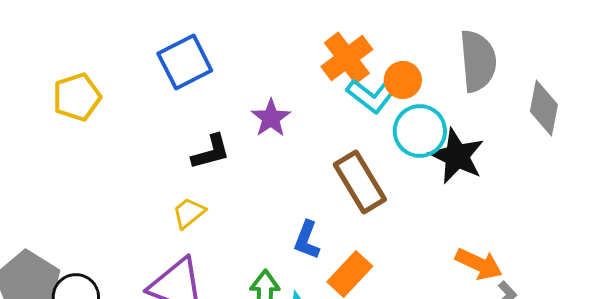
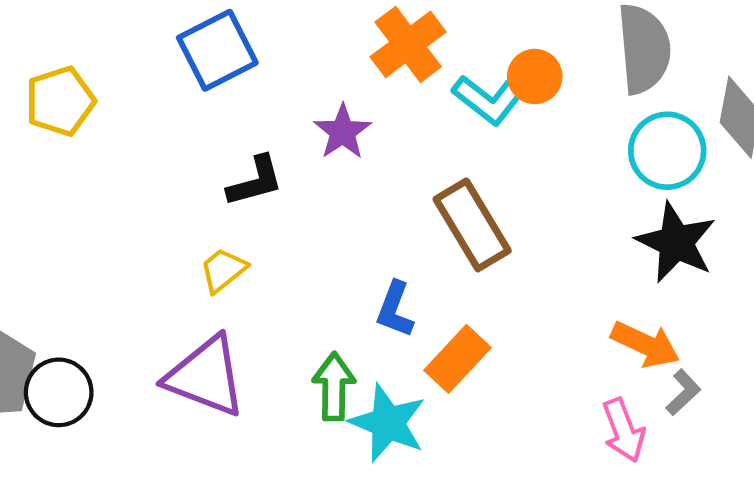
orange cross: (347, 58) -> (408, 44), moved
cyan circle: (420, 131) -> (667, 151), moved
black star: (457, 156) -> (676, 242), moved

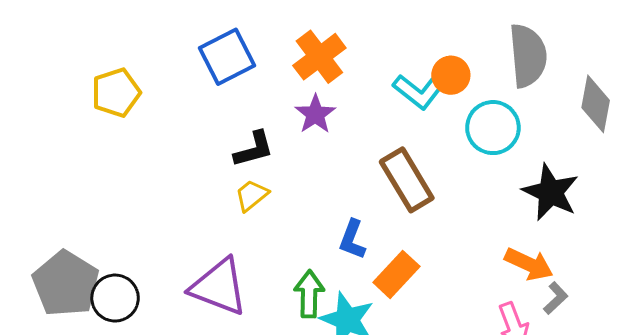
orange cross: (408, 44) -> (319, 57), moved
cyan circle: (667, 151) -> (493, 128), moved
yellow trapezoid: (223, 270) -> (252, 195), moved

